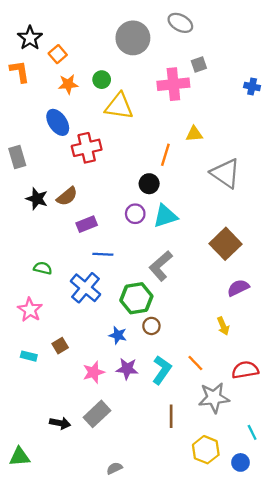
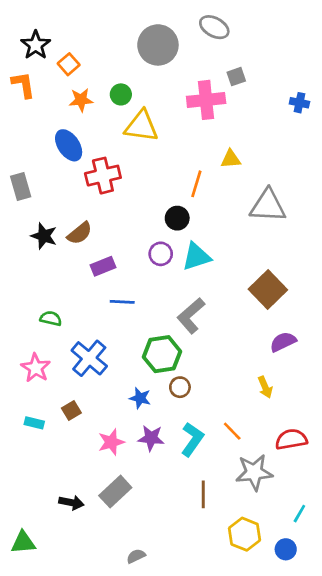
gray triangle: (225, 173) -> (268, 206), turned -32
blue cross: (85, 288) -> (89, 358), moved
cyan line: (252, 432) -> (299, 514), turned 56

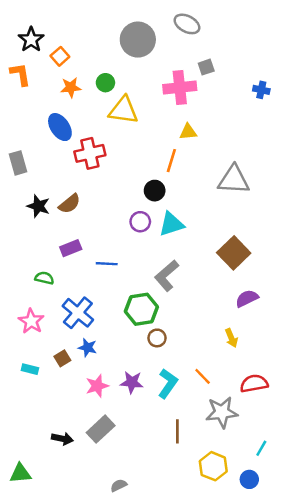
yellow triangle: (231, 159) -> (188, 132), moved
purple rectangle: (103, 266) -> (71, 248), moved
blue star: (140, 398) -> (87, 348), moved

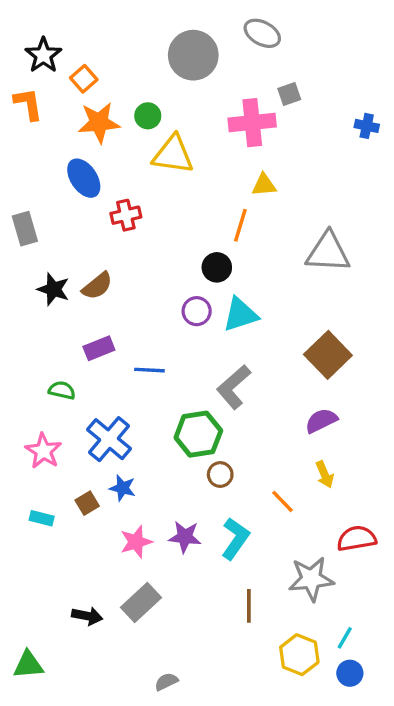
orange star: (71, 87) -> (99, 123), size x1.4
red cross: (90, 153) -> (126, 215), size x0.7
purple semicircle: (247, 298) -> (321, 421), moved
orange line: (203, 376) -> (282, 501), moved
cyan line: (261, 448) -> (345, 638), moved

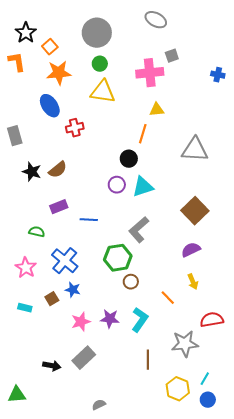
gray circle: (193, 55) -> (97, 33), moved
green circle: (148, 116) -> (100, 64), moved

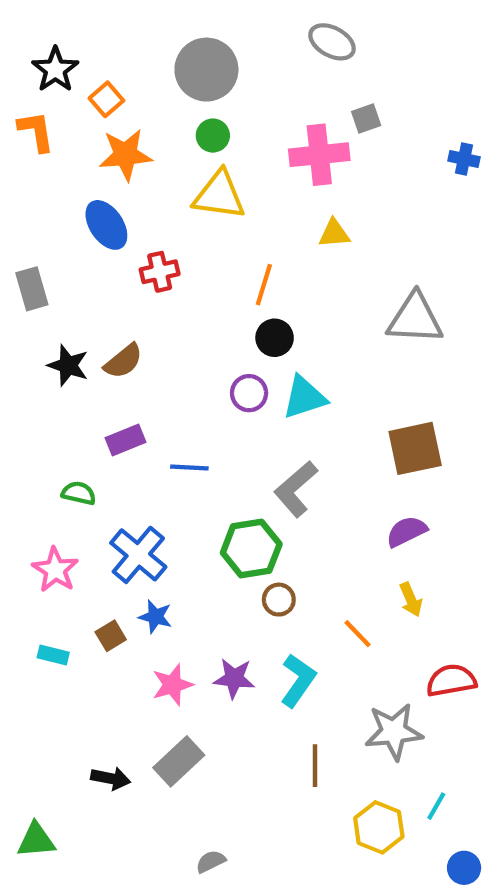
orange line: (143, 134) -> (264, 285), moved
brown square: (195, 211) -> (415, 448), turned 32
blue circle: (208, 400) -> (464, 868), moved

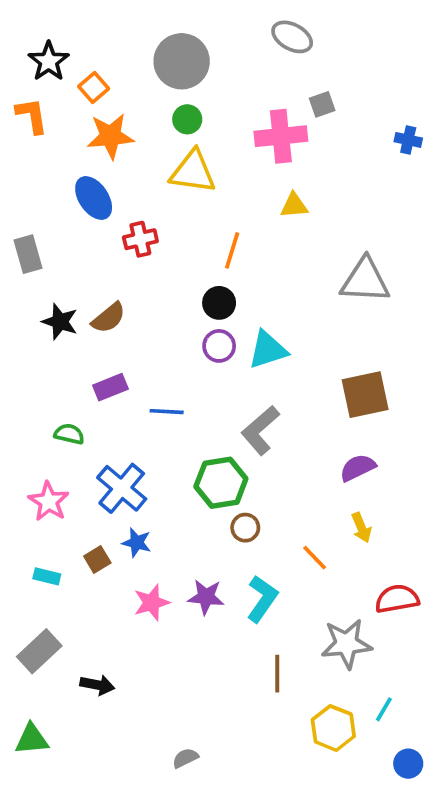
black circle: (275, 338) -> (219, 303), moved
gray rectangle: (179, 761) -> (39, 651), moved

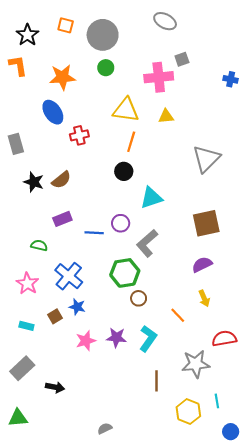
orange square: (94, 87) -> (66, 25), moved, turned -35
yellow triangle: (193, 172) -> (126, 110), moved
gray triangle: (365, 280) -> (206, 159), turned -48
purple circle: (219, 346) -> (121, 223), moved
cyan line: (384, 709) -> (217, 401), turned -40

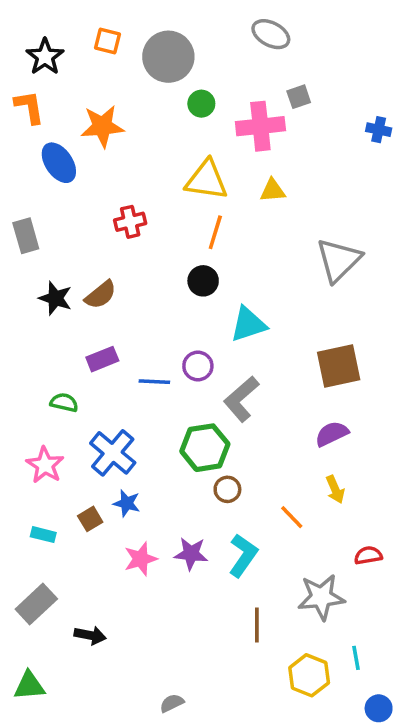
green circle: (106, 68) -> (201, 104), moved
blue ellipse: (53, 112) -> (59, 163), moved
red semicircle: (224, 339) -> (368, 555), size x0.7

